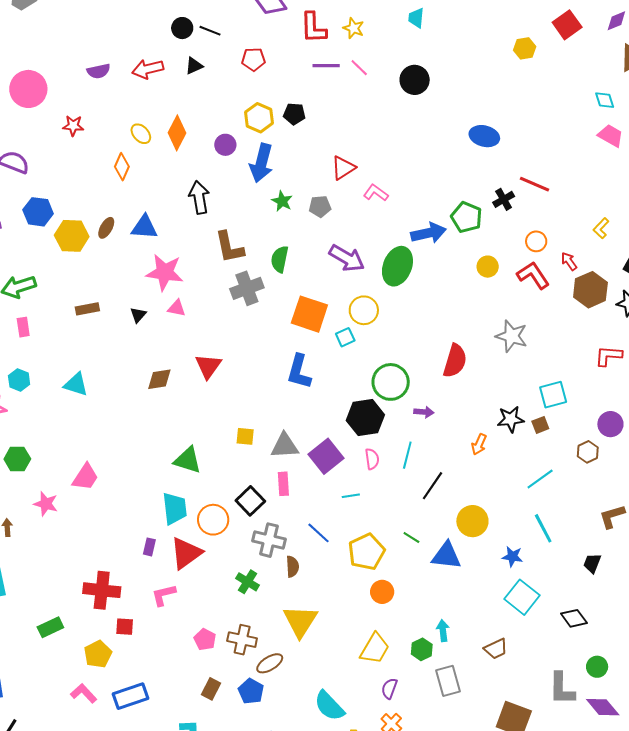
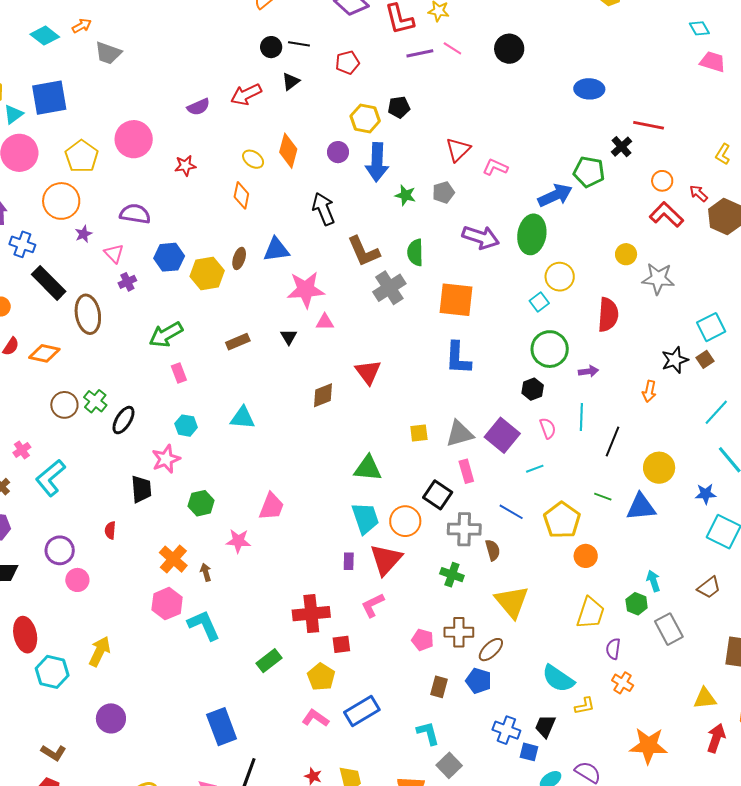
yellow circle: (488, 267) -> (626, 254), moved
yellow circle: (364, 310) -> (560, 277), moved
cyan square: (345, 337) -> (539, 302), moved
black hexagon: (365, 418) -> (533, 389), size x0.6

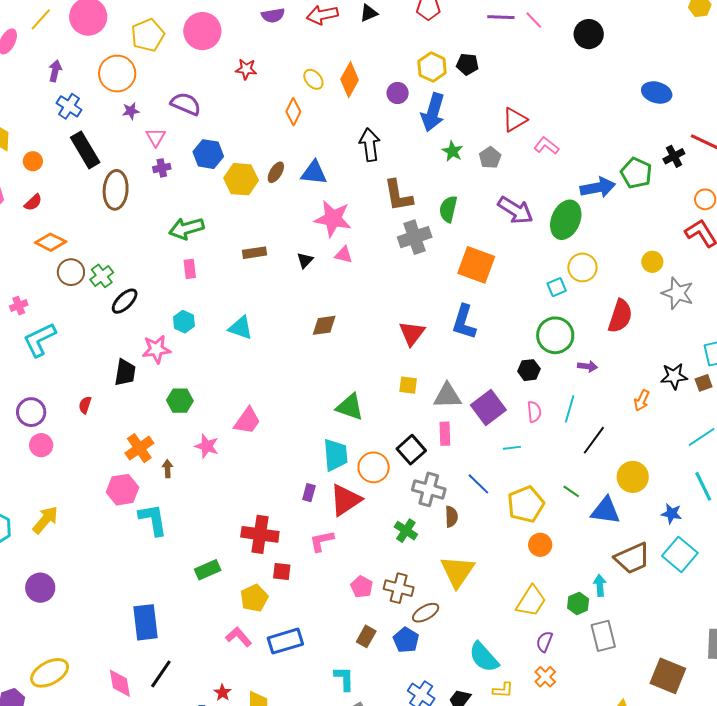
gray pentagon: (443, 192) -> (490, 158), turned -30
orange diamond: (44, 353) -> (51, 242), moved
red triangle: (368, 372) -> (412, 333), moved
brown trapezoid: (709, 587) -> (632, 558), moved, size x1.5

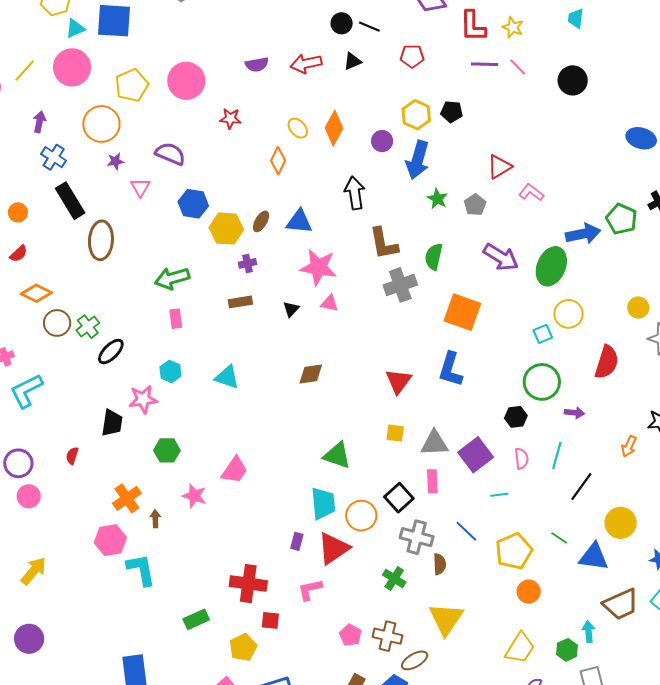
purple cross: (162, 168) -> (248, 263), moved

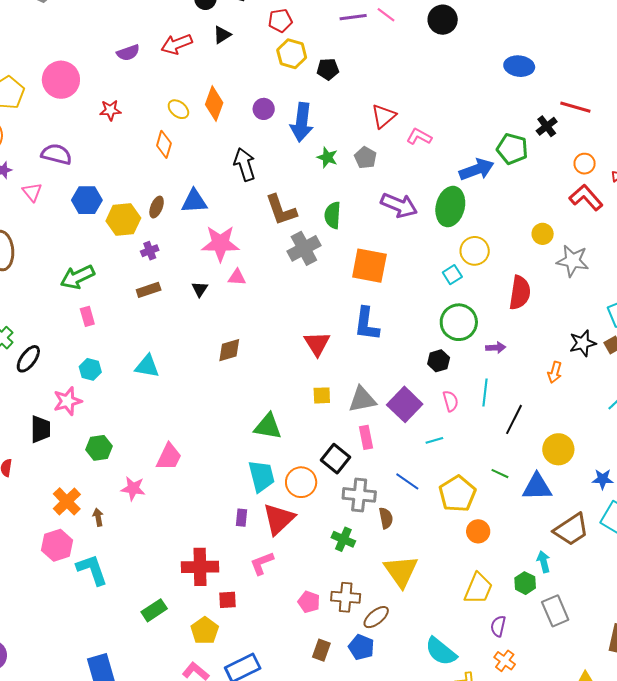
yellow hexagon: (416, 115) -> (292, 54), moved

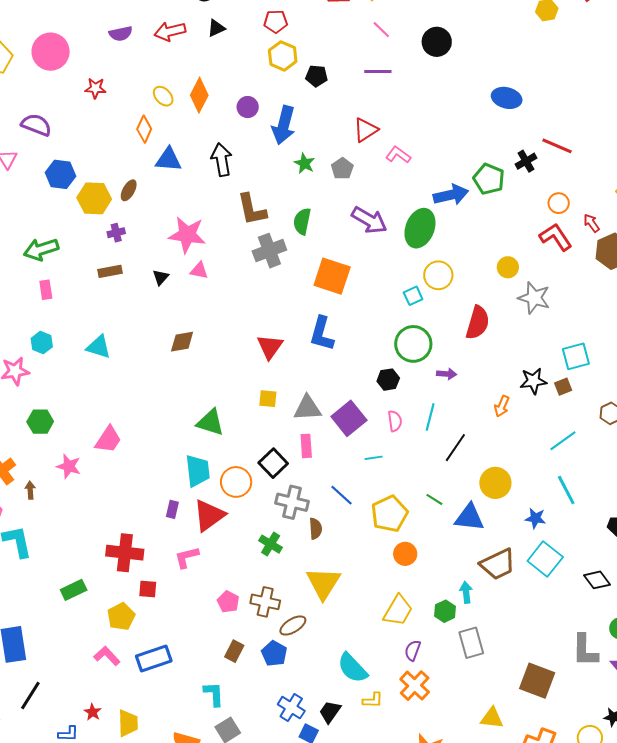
purple line: (353, 17) -> (378, 71), moved
blue triangle: (194, 201) -> (168, 160), moved
orange cross: (505, 661) -> (415, 686), size x1.4

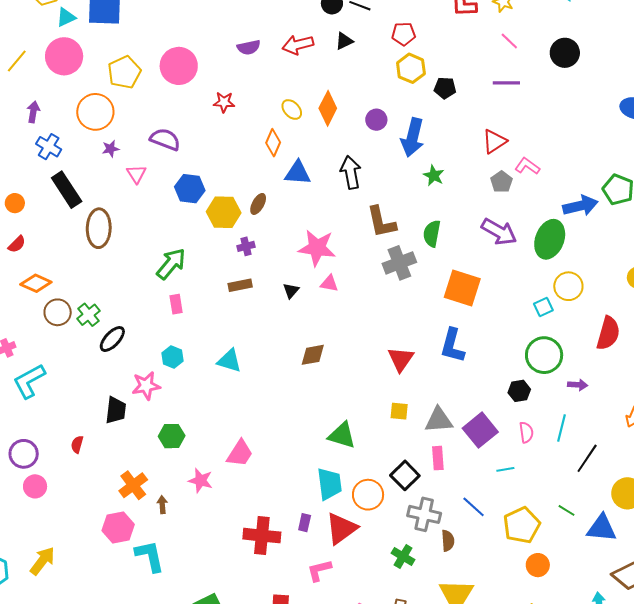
gray pentagon: (342, 169) -> (501, 182), moved
green arrow: (41, 249) -> (171, 264), turned 148
red cross: (125, 553) -> (262, 536), moved

